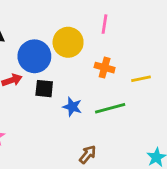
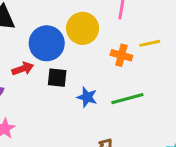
yellow line: (141, 79) -> (150, 43), moved

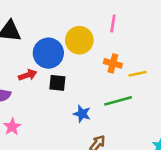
yellow line: (150, 43) -> (137, 74), moved
blue star: (87, 97) -> (82, 114), moved

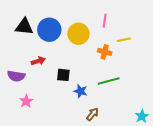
blue circle: (48, 53) -> (49, 30), moved
yellow line: (137, 74) -> (124, 40), moved
black square: (57, 83) -> (63, 75), moved

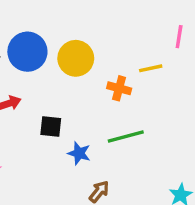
pink line: (105, 21) -> (179, 37), moved

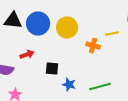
green line: (126, 137) -> (100, 87), moved

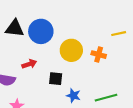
yellow circle: (67, 28) -> (71, 50), moved
yellow line: (112, 34) -> (119, 34), moved

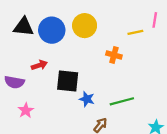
yellow circle: (71, 50) -> (85, 26), moved
black square: (56, 79) -> (68, 81), size x1.5

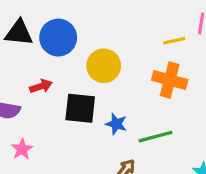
yellow circle: (85, 26) -> (104, 66), moved
orange cross: (114, 55) -> (170, 80), moved, size x1.5
blue star: (87, 99) -> (116, 124), moved

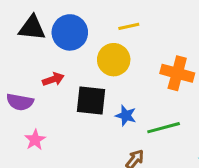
yellow line: (174, 41) -> (129, 26), moved

